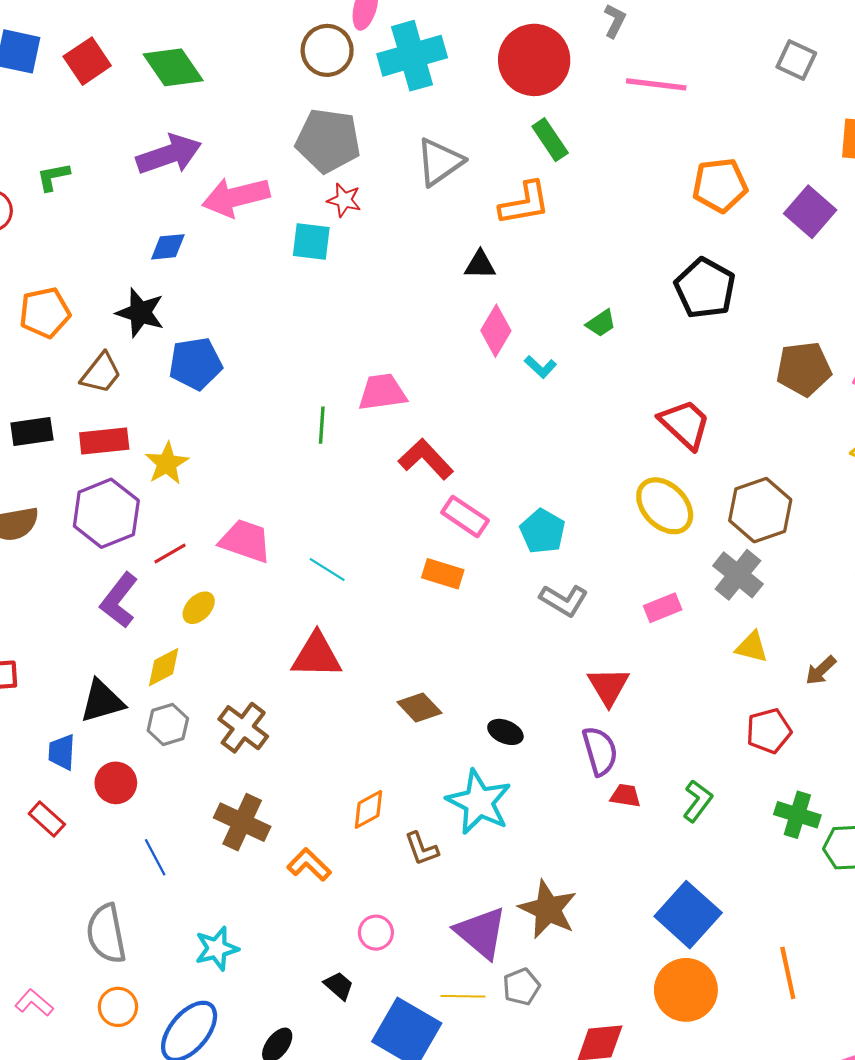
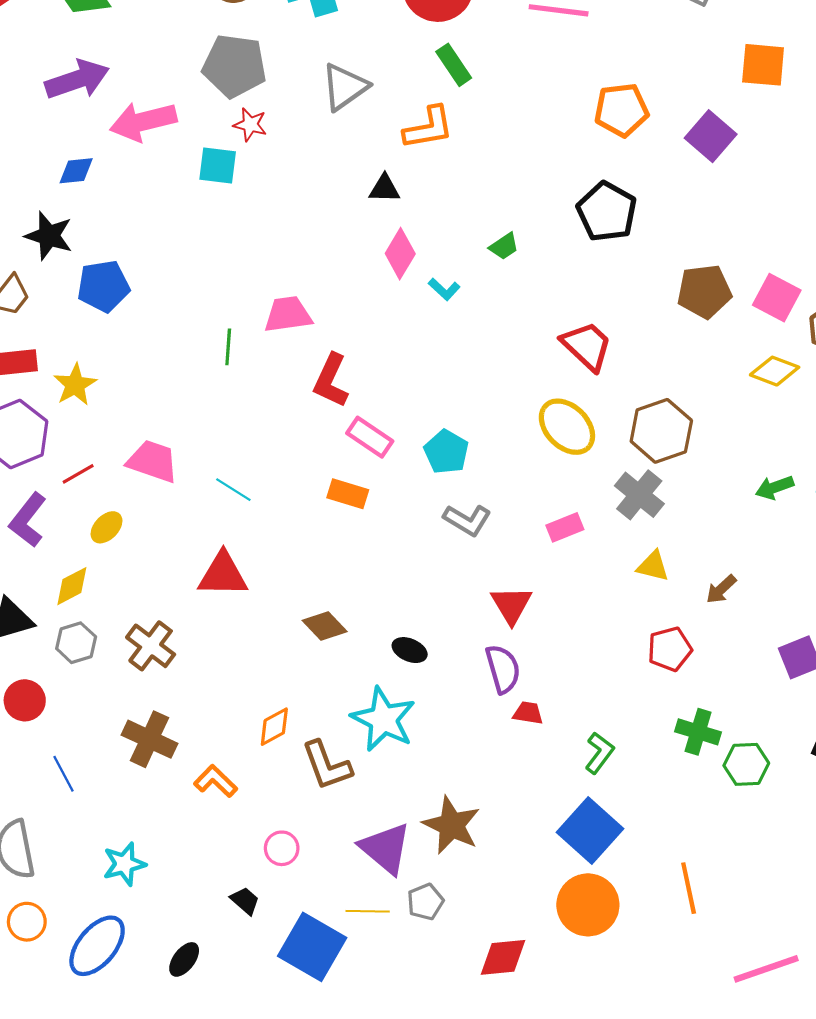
red L-shape: (426, 459) -> (331, 381), turned -112
green L-shape: (698, 801) -> (599, 753), moved
brown L-shape: (422, 849) -> (327, 765), size x1.5

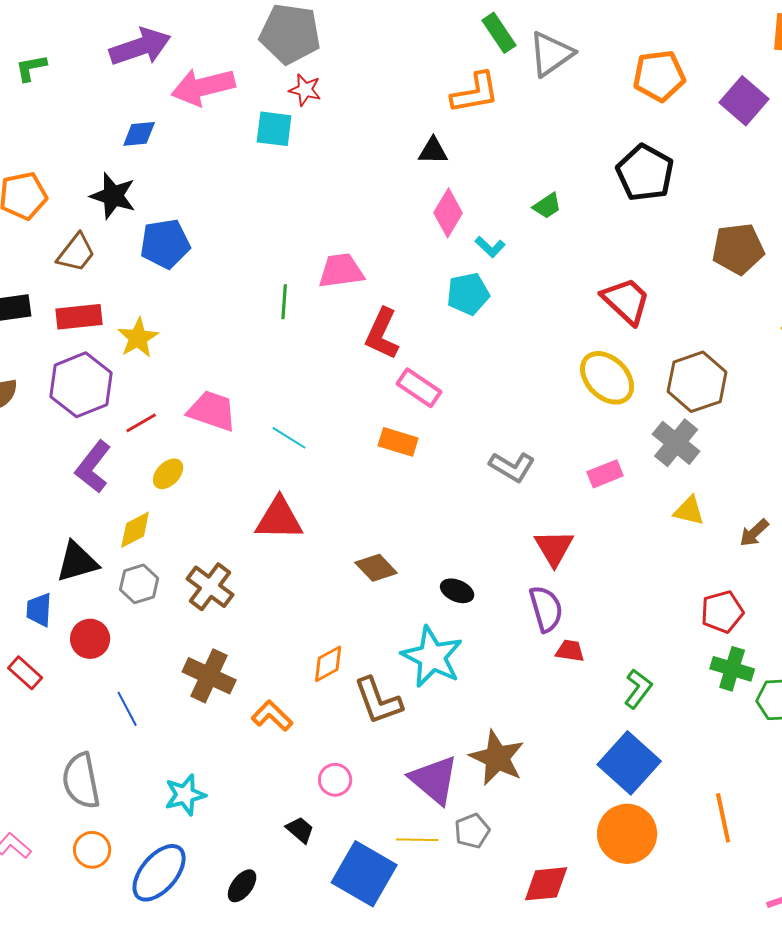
gray triangle: (345, 87) -> (551, 54), moved
cyan pentagon: (446, 452) -> (468, 294), moved, turned 30
red pentagon: (670, 649) -> (722, 612), moved

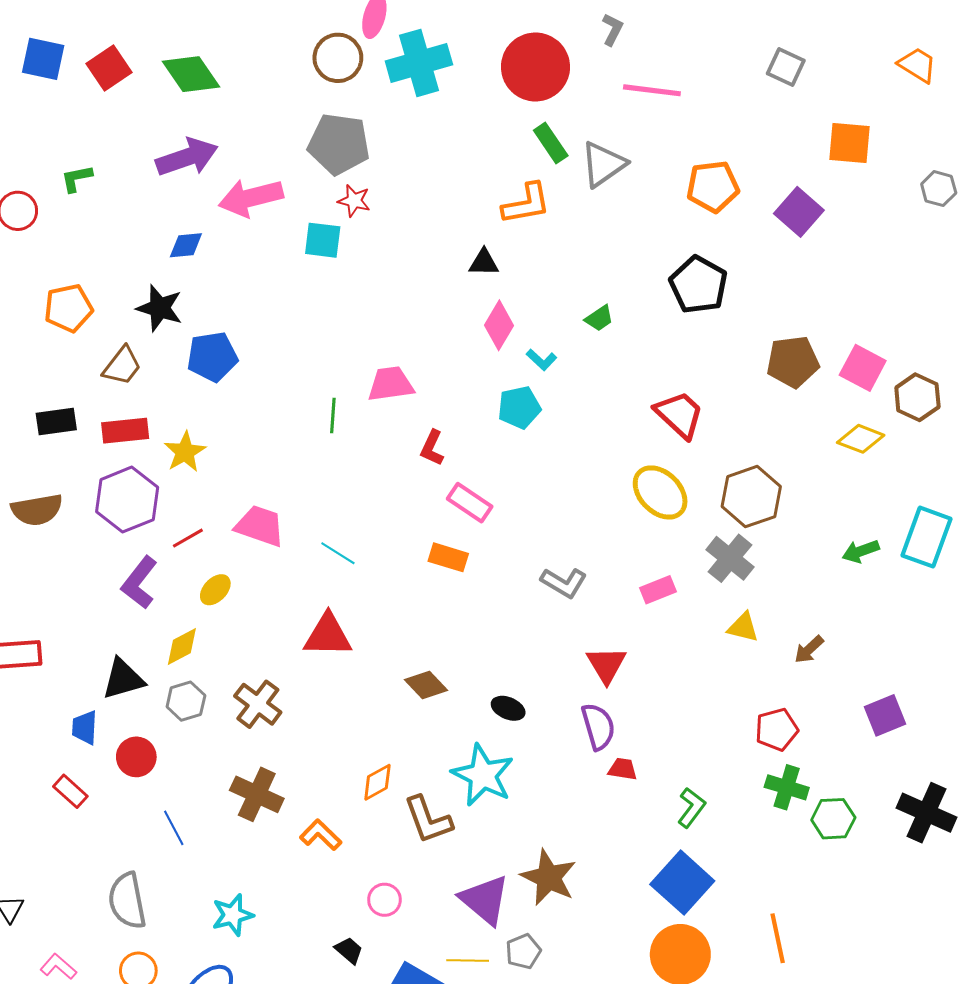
red L-shape: (382, 334) -> (432, 448), size x0.7

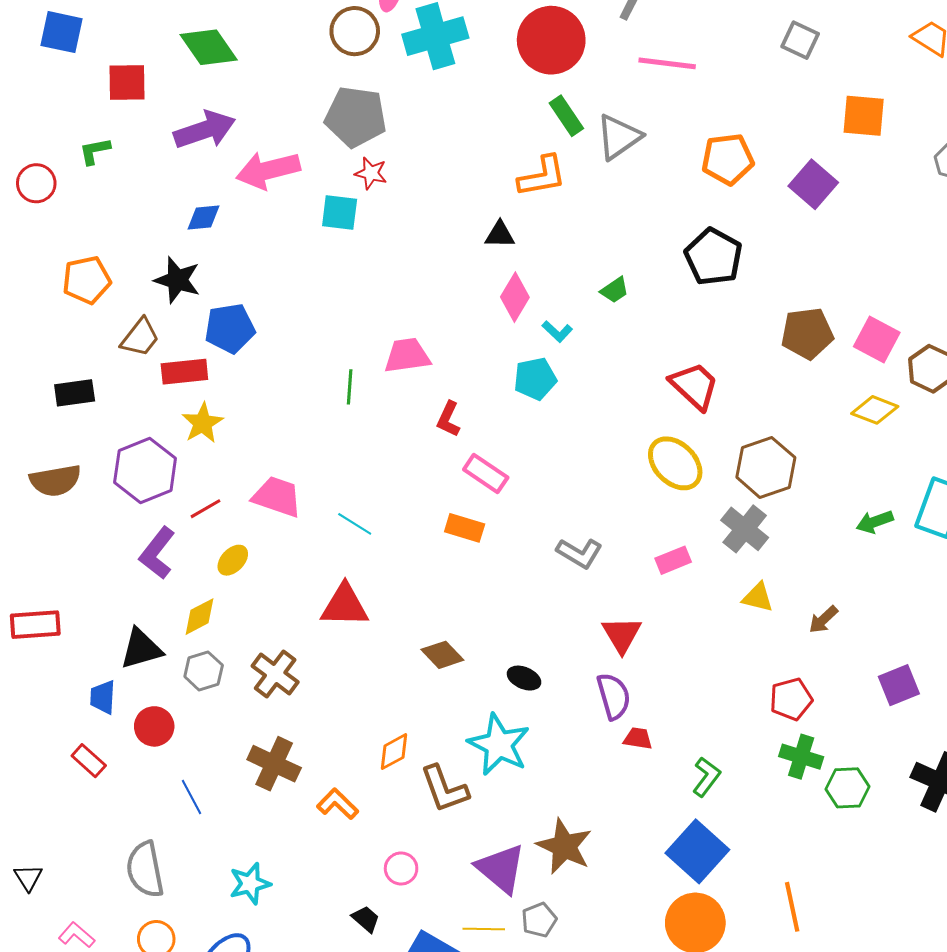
red square: (109, 68) -> (127, 82), moved, turned 33
red rectangle: (125, 431) -> (184, 372), moved

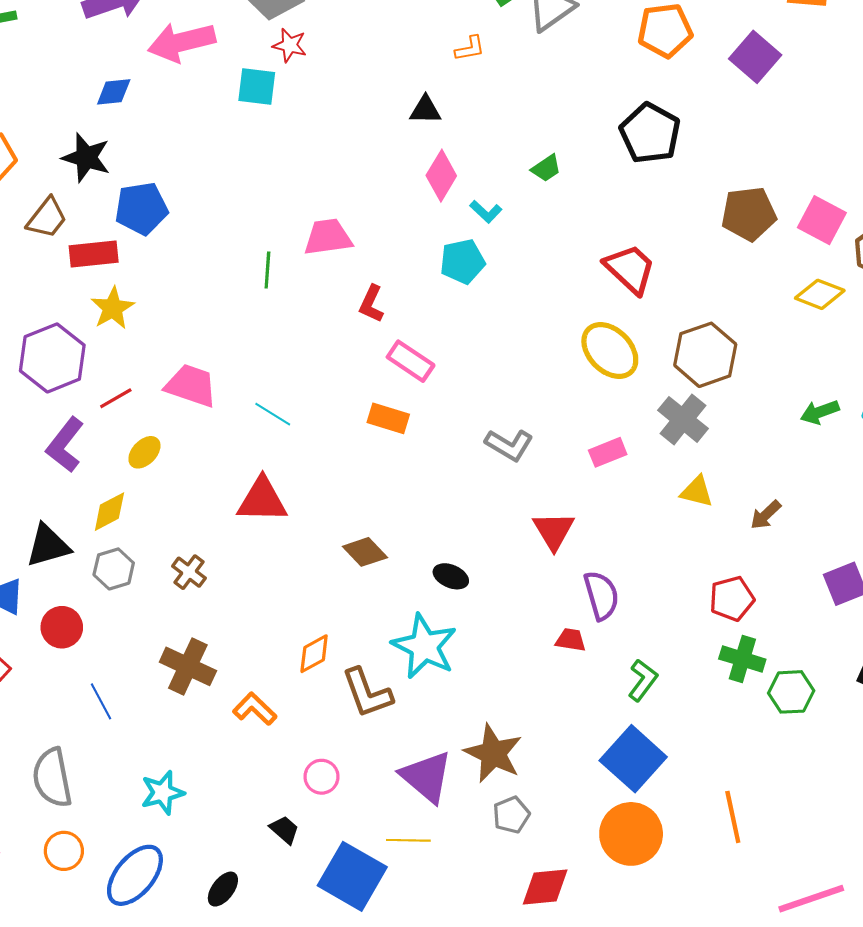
orange L-shape: (542, 176) -> (470, 48), size x0.6
brown cross: (275, 674) -> (189, 572), size x0.7
purple semicircle: (614, 696) -> (601, 595), moved
gray pentagon: (539, 920) -> (511, 815), moved

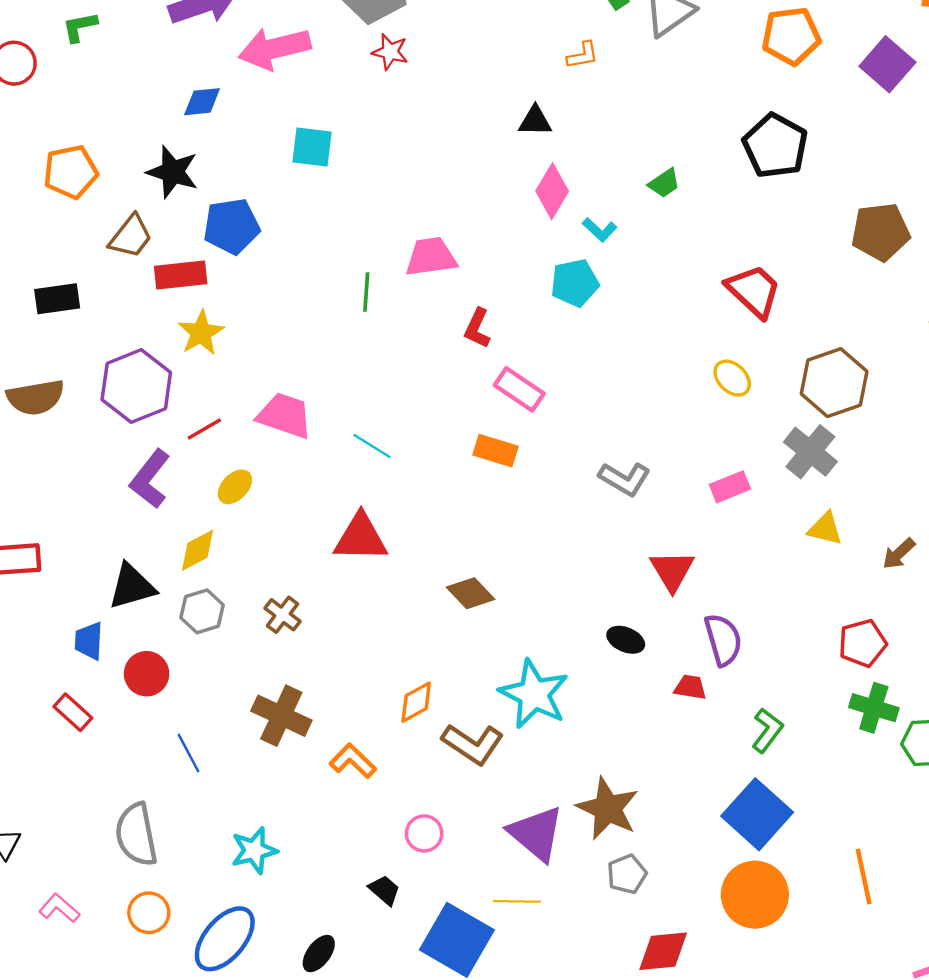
cyan square: (257, 87) -> (312, 147), moved
yellow ellipse: (610, 351) -> (732, 378), size x0.6
black ellipse: (451, 576) -> (626, 640), moved
brown L-shape: (367, 693) -> (473, 744), turned -36

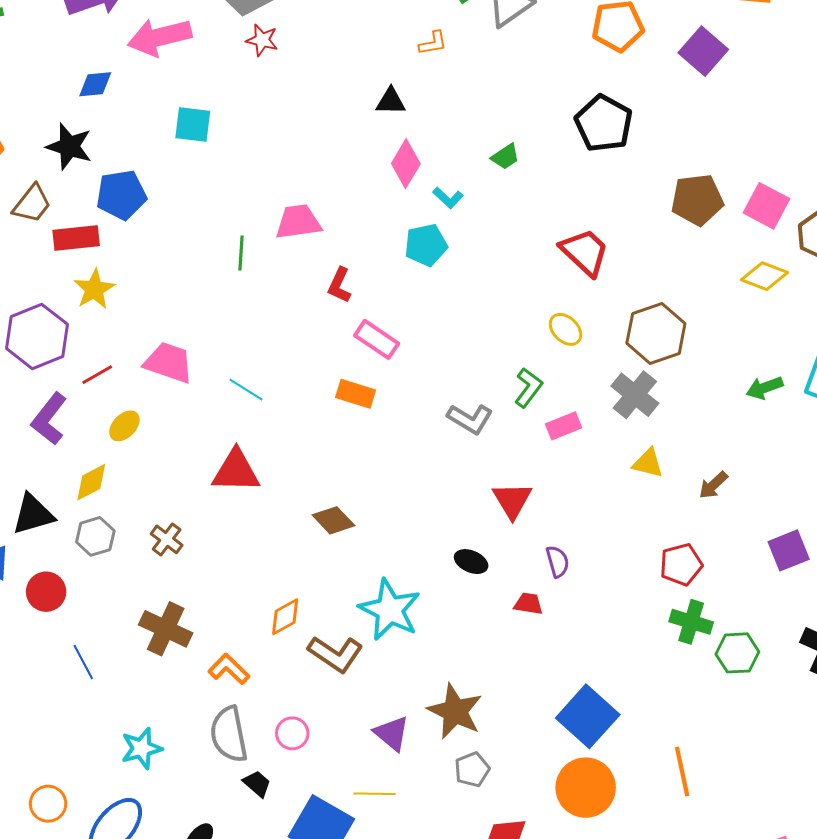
purple semicircle: (723, 640) -> (558, 562), size x0.7
green L-shape: (767, 730) -> (528, 388), moved
purple triangle: (536, 833) -> (392, 733), size x0.7
gray semicircle: (136, 835) -> (229, 734), moved

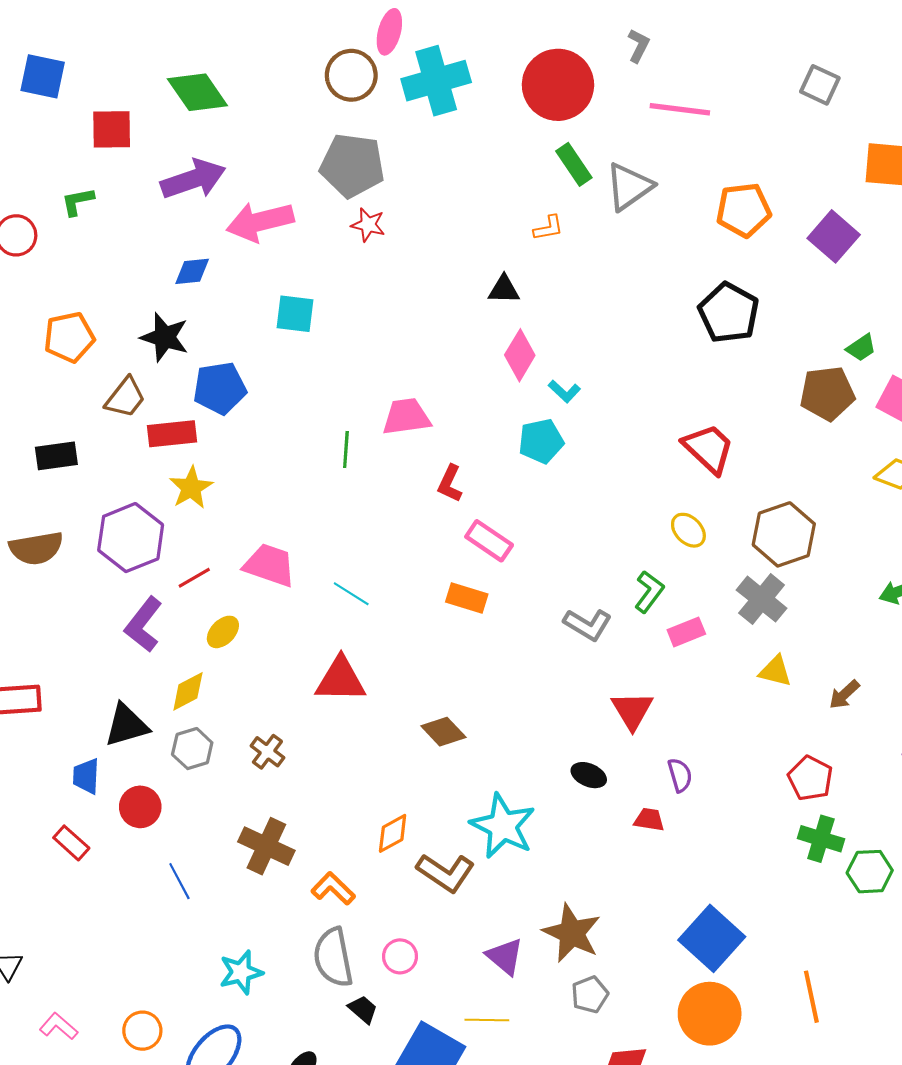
green trapezoid: (505, 157) -> (861, 348), moved
red pentagon: (681, 565) -> (810, 778), turned -30

